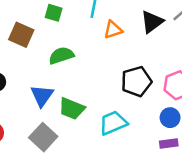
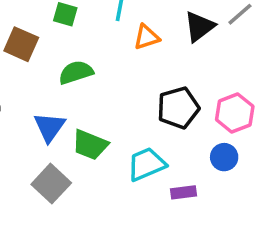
purple rectangle: (169, 144) -> (184, 192), moved

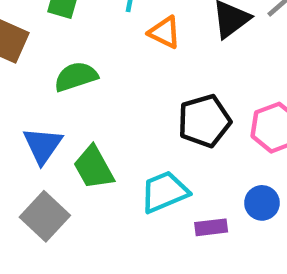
orange triangle: (146, 37) -> (165, 32), turned 44
green trapezoid: (90, 145) -> (94, 167), turned 39
blue circle: (224, 157) -> (262, 203), moved

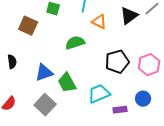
green semicircle: (76, 77) -> (75, 43), moved
blue triangle: (43, 145) -> (44, 73), turned 36

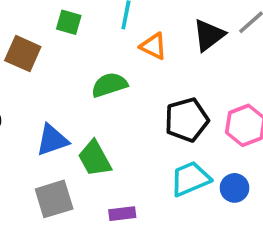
cyan trapezoid: (99, 94) -> (190, 179), moved
gray square: (45, 105) -> (54, 199), turned 30
purple rectangle: (120, 110) -> (122, 214), moved

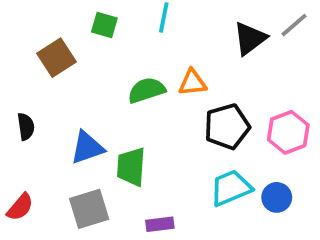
orange triangle: (154, 46) -> (192, 83), moved, turned -32
brown square: (23, 54) -> (56, 58), turned 33
green trapezoid: (95, 158) -> (131, 167), turned 33

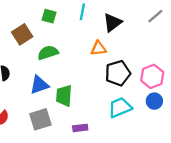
black triangle: (250, 38) -> (112, 23), moved
green semicircle: (146, 90) -> (48, 53), moved
blue circle: (277, 197) -> (154, 101), moved

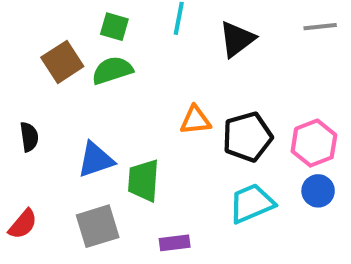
gray line: (155, 16) -> (320, 27), turned 35
orange triangle: (98, 48) -> (195, 120), moved
green semicircle: (48, 53) -> (112, 70), moved

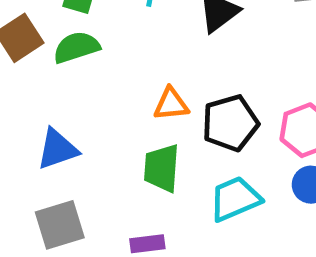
green trapezoid: (143, 180) -> (162, 168), moved

